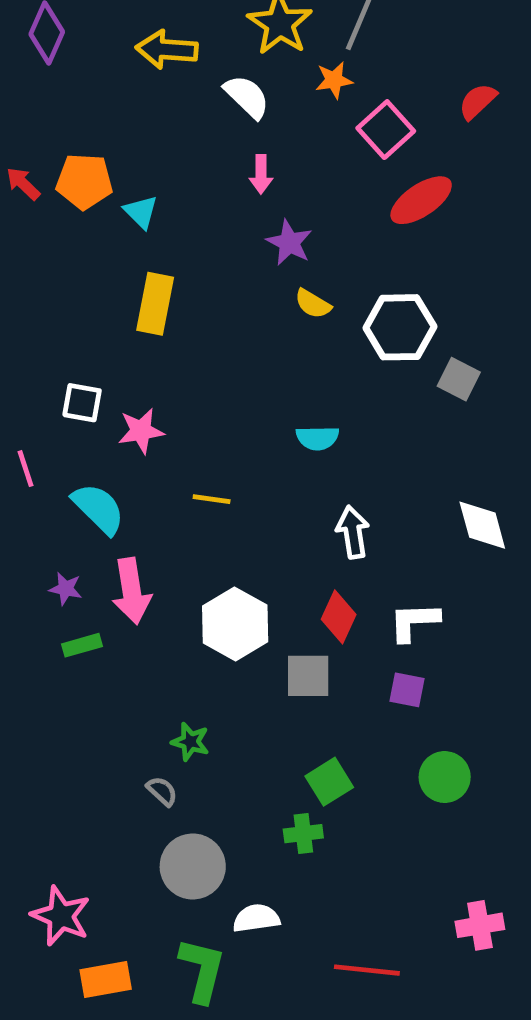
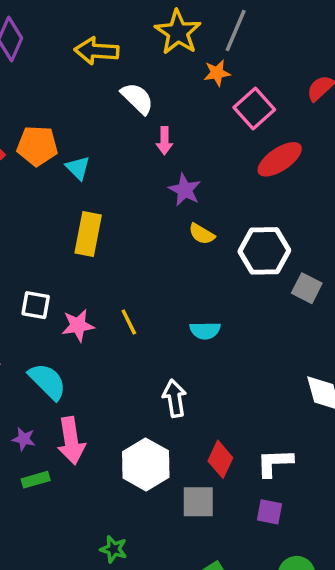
white semicircle: (247, 97) -> (137, 98), moved
yellow line: (212, 499) -> (129, 322), moved, turned 56
white arrow: (353, 532) -> (175, 398), moved

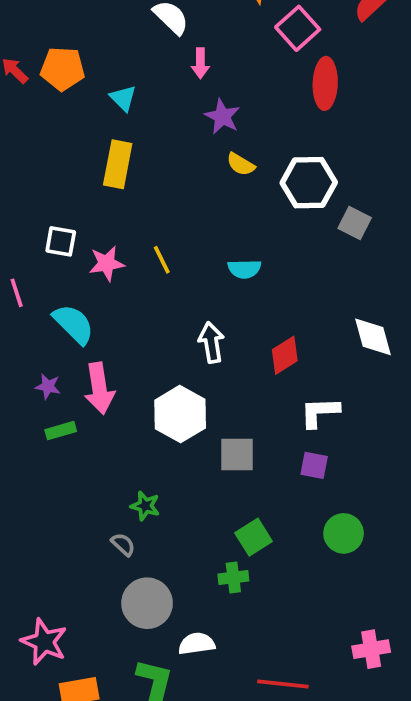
red ellipse: (280, 159) -> (325, 83), turned -54
cyan triangle: (78, 168) -> (123, 98), moved
red diamond: (220, 459) -> (285, 355), moved, turned 33

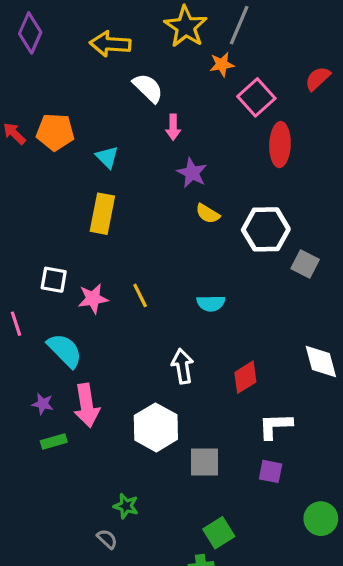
green circle: (344, 533) -> (321, 519), moved

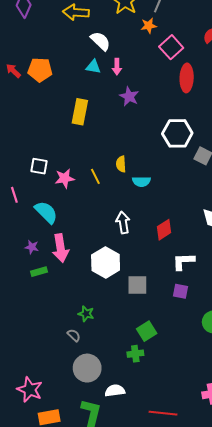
cyan triangle: (107, 157) -> (93, 67), moved, turned -35
yellow rectangle: (102, 214) -> (80, 112), moved
yellow semicircle: (208, 214) -> (121, 164), moved, turned 56

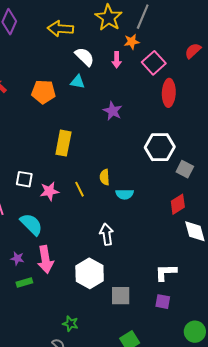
pink arrow: (117, 67) -> (117, 60), moved
orange pentagon: (40, 70) -> (43, 92), moved
yellow rectangle: (80, 112) -> (63, 143), moved
red diamond: (164, 230) -> (178, 204), moved

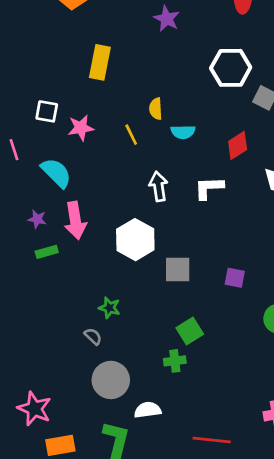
yellow line: (79, 189) -> (131, 135), moved
red diamond: (178, 204) -> (238, 146), moved
white L-shape: (166, 272) -> (209, 188), moved

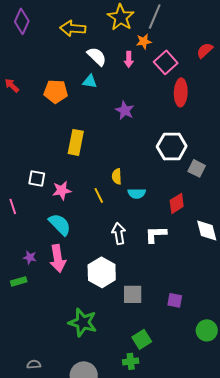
cyan semicircle: (56, 173) -> (60, 224), moved
green rectangle: (47, 252) -> (19, 281), moved
green star: (109, 308) -> (83, 322), size x1.8
gray semicircle: (93, 336) -> (34, 364), moved, turned -48

